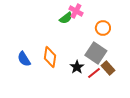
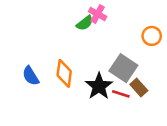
orange circle: (103, 28) -> (152, 36), moved
black star: (77, 67) -> (99, 86), size x1.5
red line: (94, 73) -> (121, 94), turned 56

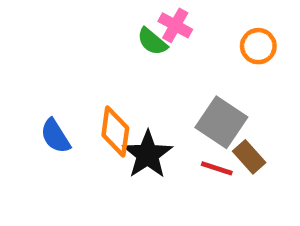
green semicircle: (85, 23) -> (152, 42), turned 78
orange circle: (152, 36) -> (258, 46), moved
black star: (99, 86) -> (148, 155), moved

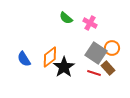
pink cross: (175, 25) -> (90, 23), moved
orange circle: (258, 46) -> (112, 48), moved
orange diamond: (115, 131) -> (50, 57), turned 45

